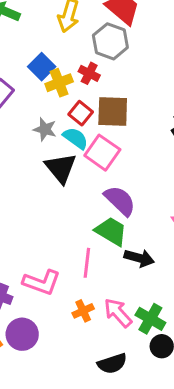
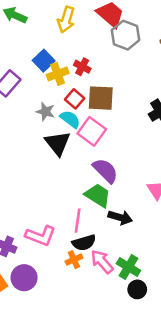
gray hexagon: (110, 41) -> (126, 35), moved
black semicircle: (112, 364) -> (84, 243), moved

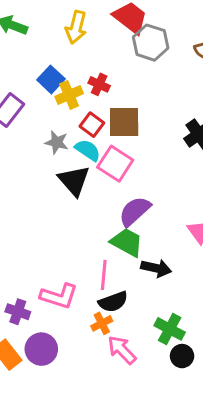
purple semicircle: (105, 171) -> (135, 211), turned -84
pink arrow: (102, 262) -> (122, 350), moved

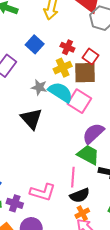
yellow cross: (69, 95) -> (63, 68), moved
red square: (92, 125) -> (91, 56), moved
cyan semicircle: (88, 150) -> (61, 92), size x1.4
black triangle: (74, 181) -> (31, 119), moved
orange cross: (102, 323) -> (82, 213), moved

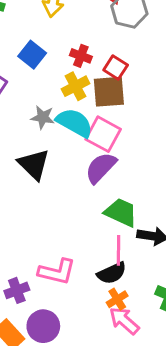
purple semicircle: (93, 133) -> (101, 168), moved
pink line: (73, 177) -> (118, 250), moved
purple cross: (15, 203) -> (17, 290), turned -35

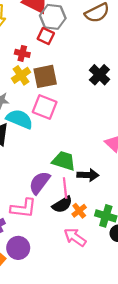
red square: (116, 67) -> (46, 36), moved
cyan semicircle: (75, 123) -> (20, 119), moved
purple semicircle: (101, 168) -> (40, 183), moved
orange cross: (117, 299) -> (79, 211), moved

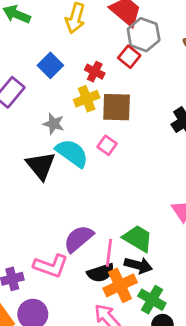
pink square: (45, 107) -> (107, 145), size x0.6
green trapezoid: (64, 161) -> (138, 238), moved
black arrow: (88, 175) -> (138, 265), moved
orange cross: (79, 211) -> (120, 285), size x1.6

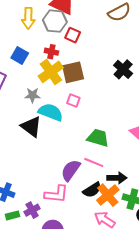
gray hexagon: (144, 35) -> (55, 21), moved
yellow cross: (87, 99) -> (51, 72), size x1.4
green trapezoid: (138, 238) -> (98, 138), moved
pink line: (109, 253) -> (94, 162), moved, turned -60

